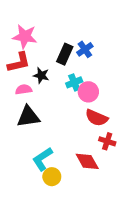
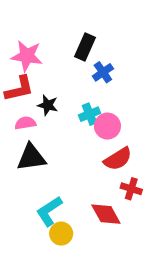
black rectangle: (65, 54) -> (85, 47), moved
red semicircle: (97, 118) -> (118, 159), turned -55

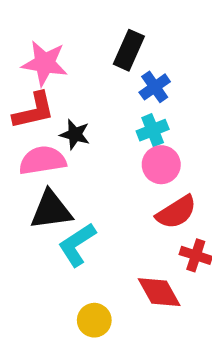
cyan cross: (90, 114) -> (153, 130), moved
pink semicircle: (25, 123) -> (42, 160), size x1.5
cyan L-shape: (49, 211) -> (77, 245), moved

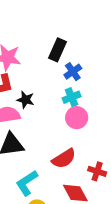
red semicircle: (176, 212) -> (64, 159), moved
cyan L-shape: (77, 245) -> (27, 183), moved

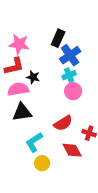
blue cross: (73, 72) -> (70, 55), size x1.5

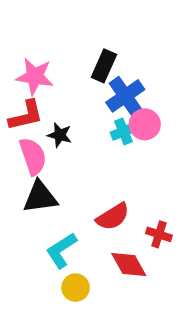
pink semicircle: (18, 89) -> (33, 156), turned 80
pink circle: (73, 91) -> (145, 124), moved

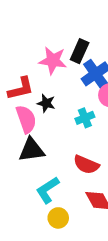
pink star: (35, 76) -> (53, 60), moved
cyan cross: (123, 131) -> (85, 118), moved
red semicircle: (113, 217) -> (86, 165), turned 55

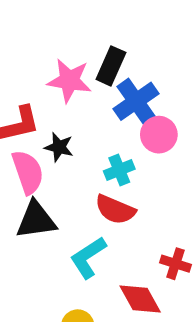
red semicircle: (86, 165) -> (115, 210), moved
cyan L-shape: (48, 190) -> (88, 257), moved

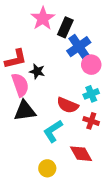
pink star: (69, 81) -> (43, 18), moved, turned 30
cyan cross: (119, 170) -> (91, 94), moved
red cross: (175, 264) -> (91, 121), moved

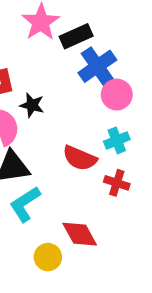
black rectangle: (65, 27) -> (76, 36), turned 42
cyan L-shape: (53, 131) -> (25, 204), moved
red diamond: (81, 154) -> (80, 234), moved

